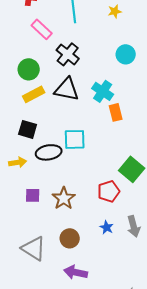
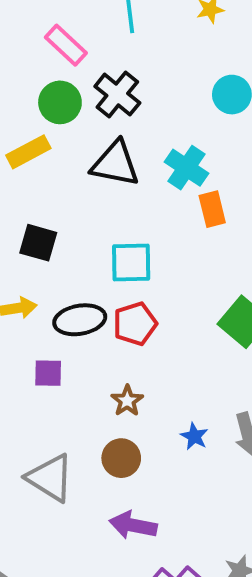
green circle: (29, 69) -> (60, 102), moved
yellow rectangle: (34, 94) -> (28, 152), moved
black ellipse: (49, 152) -> (80, 320), moved
red pentagon: (109, 191) -> (135, 324), moved
brown star: (64, 198) -> (127, 401), moved, size x0.7

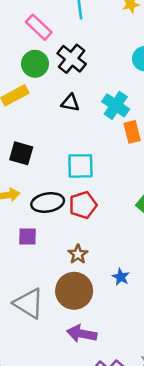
black triangle: (115, 164) -> (70, 103), size x0.6
brown circle: (121, 458) -> (74, 291), size x1.5

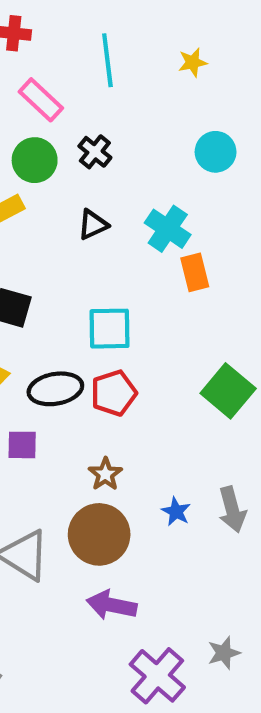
black cross: (72, 59) -> (95, 152), size x0.7
black triangle: (70, 103) -> (93, 225), turned -36

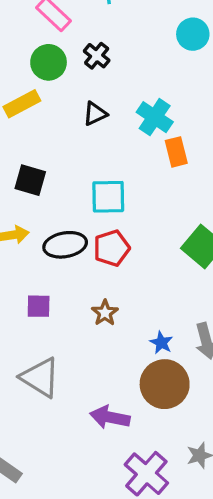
cyan circle: (216, 152) -> (193, 34), moved
purple square: (22, 445) -> (39, 306), moved
brown circle: (99, 534) -> (165, 384), moved

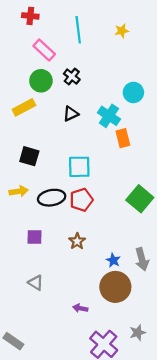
cyan circle: (193, 34) -> (133, 92), moved
gray triangle: (40, 377) -> (36, 283), size x0.6
purple arrow: (110, 417) -> (80, 308), size x0.6

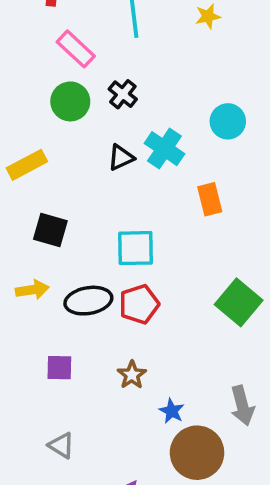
yellow rectangle: (24, 107) -> (27, 165), moved
cyan cross: (109, 116) -> (164, 149), moved
blue star: (113, 260) -> (172, 411), moved

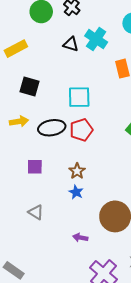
black triangle: (121, 158) -> (71, 44), turned 42
blue star: (172, 411) -> (76, 192), moved

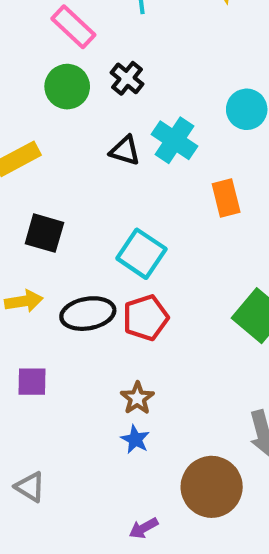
cyan square: (79, 97) -> (141, 254), turned 35
purple square: (35, 167) -> (32, 382), moved
gray triangle: (36, 212) -> (30, 487), moved
purple arrow: (80, 238) -> (144, 528), turned -40

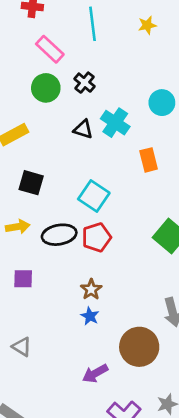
purple arrow: (144, 528) -> (95, 373), size x1.4

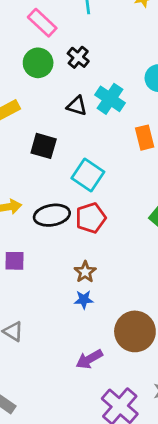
black square: (31, 183) -> (44, 146), moved
blue star: (90, 316) -> (84, 300), turned -30

